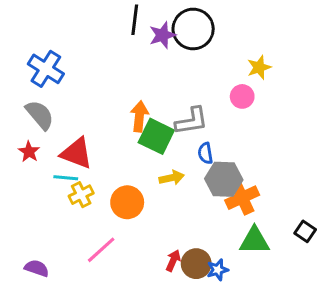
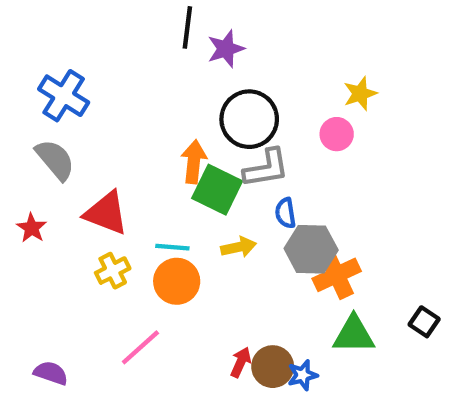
black circle: (193, 29) -> (249, 119), moved
red star: (29, 152) -> (32, 228), moved
cyan line: (66, 178) -> (172, 247), moved

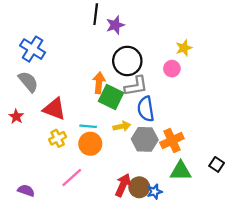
blue semicircle: (285, 213) -> (146, 109), size x1.6
gray hexagon: (311, 249) -> (145, 139), moved
red arrow: (241, 362) -> (123, 185), size x1.5

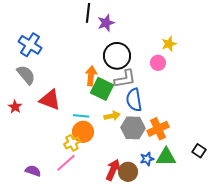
yellow cross: (58, 138) -> (72, 143), moved
purple semicircle: (26, 191) -> (33, 171), moved
blue star: (155, 192) -> (147, 159), moved

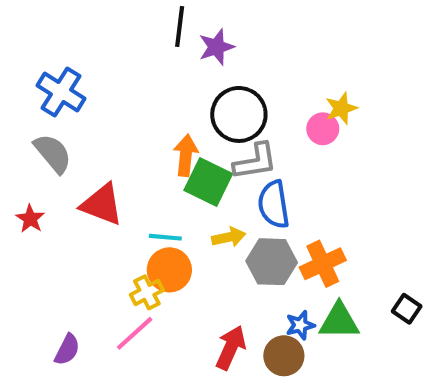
yellow star: (169, 44) -> (341, 108), moved
purple semicircle: (33, 171) -> (67, 350), turned 98
brown circle: (128, 172) -> (284, 356), moved

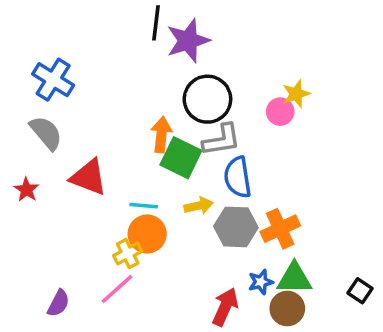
purple star: (216, 47) -> (188, 41), size x1.4
black square: (407, 309) -> (360, 291), moved
red arrow: (231, 348) -> (225, 307), moved
brown circle: (284, 356) -> (287, 309), moved

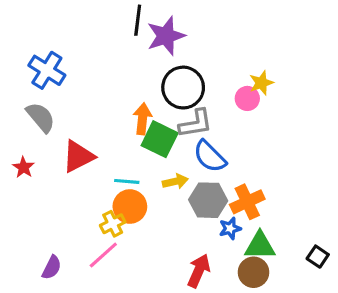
red triangle: (89, 177) -> (78, 156), turned -48
blue semicircle: (238, 177) -> (210, 156), turned -36
blue star: (261, 282) -> (230, 228), moved

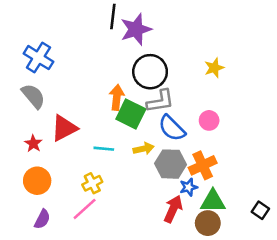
pink circle: (247, 98) -> (209, 120), moved
red star: (23, 167) -> (33, 144), moved
orange circle: (130, 207) -> (37, 181), moved
red arrow: (199, 271) -> (173, 209), moved

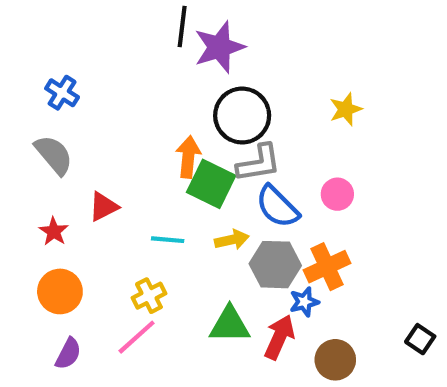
blue cross: (38, 58) -> (62, 93), size x0.7
red triangle: (64, 128) -> (103, 207), size x0.7
green triangle: (213, 201) -> (230, 325), moved

